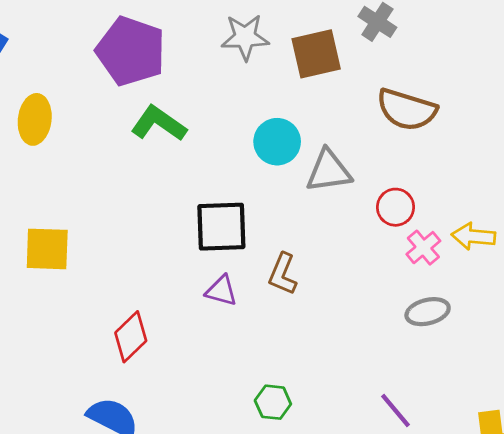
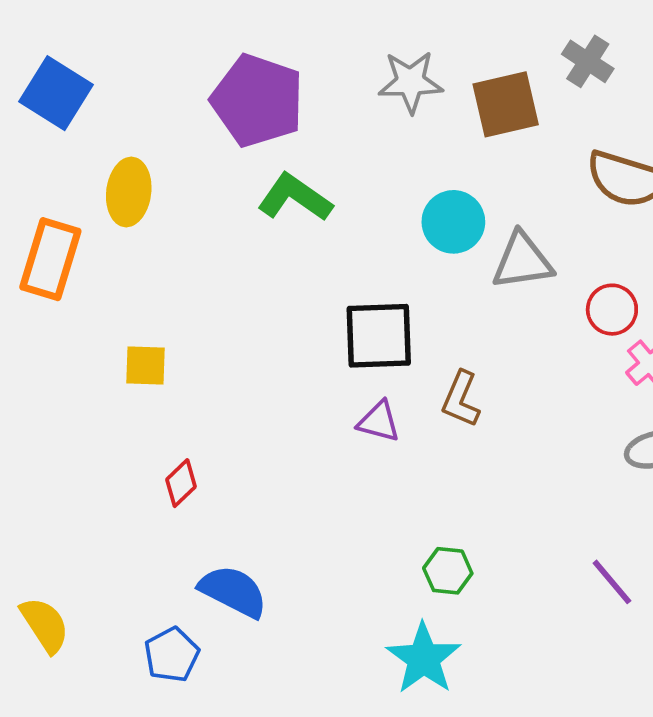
yellow square: (47, 249) -> (146, 366), size x0.7
red diamond: (131, 337) -> (181, 483), moved, size x0.7

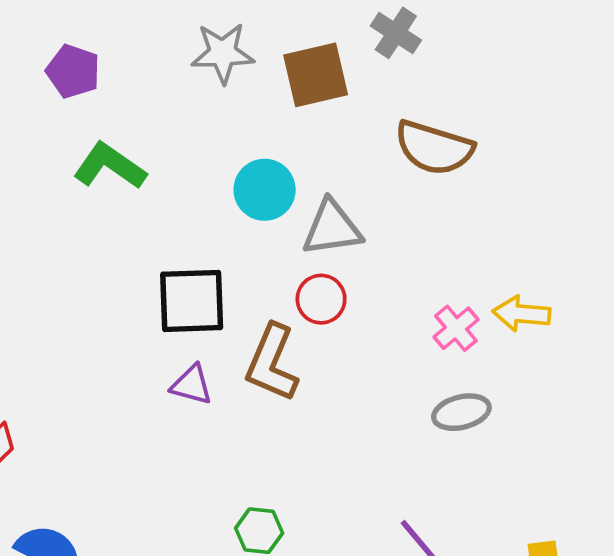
purple pentagon: (257, 101) -> (73, 71), size x0.6
red circle: (612, 310) -> (321, 299), moved
brown L-shape: (461, 399) -> (272, 363), size x1.4

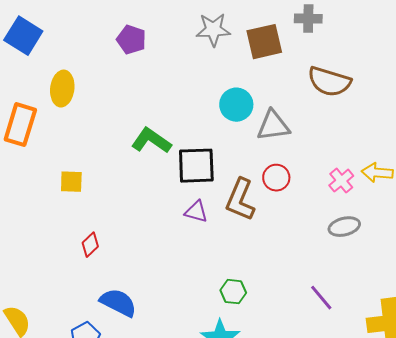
gray cross: (396, 33) -> (308, 19), turned -32
green L-shape: (110, 166) -> (151, 141), moved
red circle: (321, 299) -> (276, 178), moved

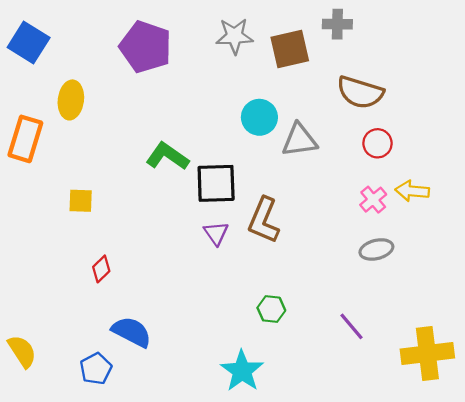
purple pentagon: (131, 40) -> (146, 47), size x1.6
red circle: (276, 178) -> (378, 143), moved
purple triangle: (196, 212) -> (216, 233), turned 40
green hexagon: (233, 292) -> (271, 309), moved

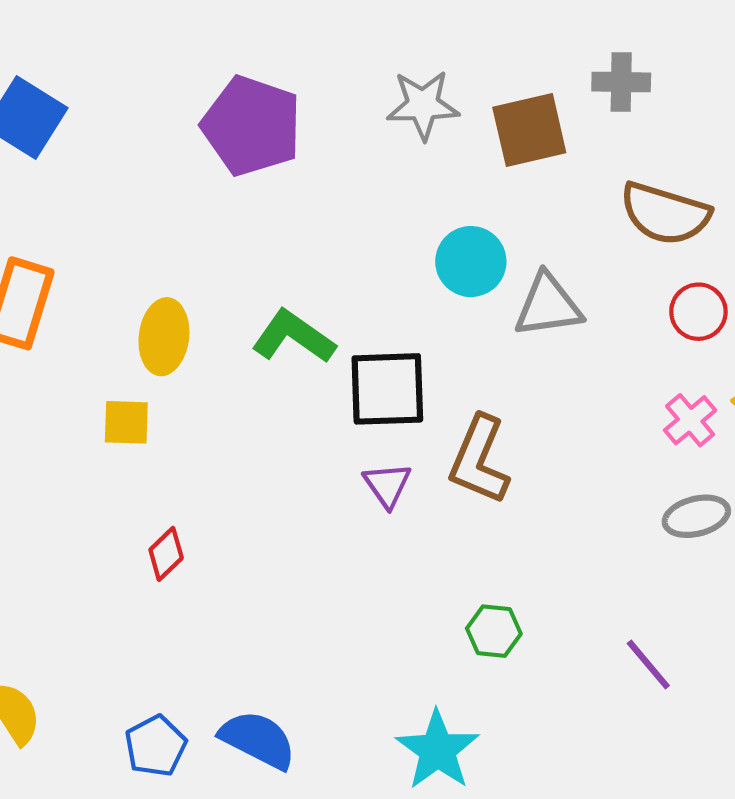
yellow ellipse: (71, 100) -> (164, 337), moved
blue semicircle: (132, 332) -> (258, 740), moved

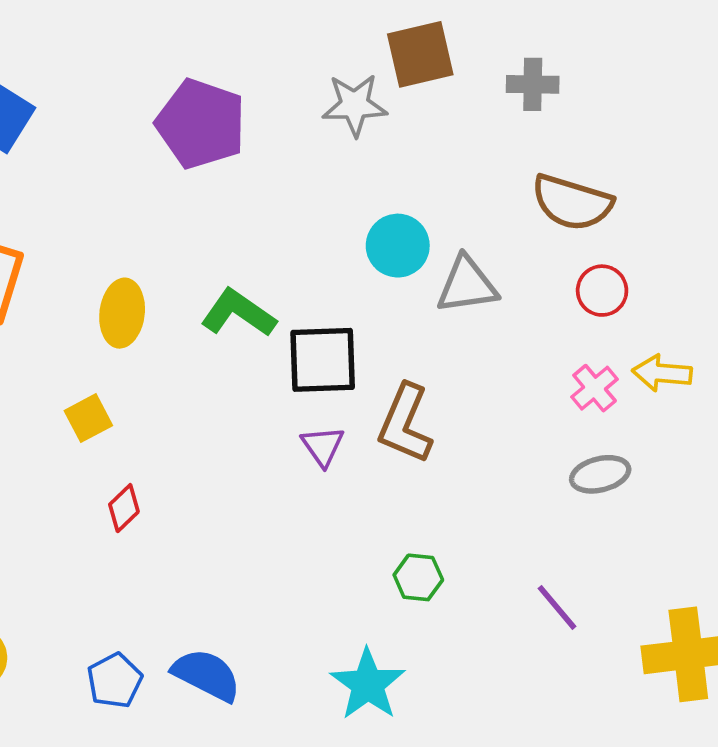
brown square: (529, 130) -> (420, 54), moved
yellow square: (126, 422) -> (88, 418), moved, turned -30

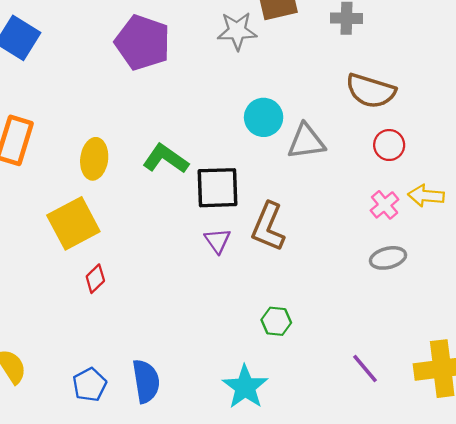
yellow square: (88, 418) -> (73, 223), size x1.8
purple line: (557, 607) -> (365, 369), moved
blue semicircle: (206, 675) -> (146, 381), turned 54

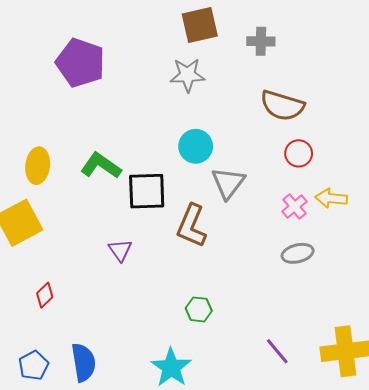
gray star: (237, 31) -> (187, 75), moved
cyan circle: (264, 117) -> (196, 146), moved
gray triangle: (306, 142) -> (228, 183), moved, turned -45
purple triangle: (217, 241) -> (120, 250), moved
red diamond: (95, 279) -> (45, 295), moved

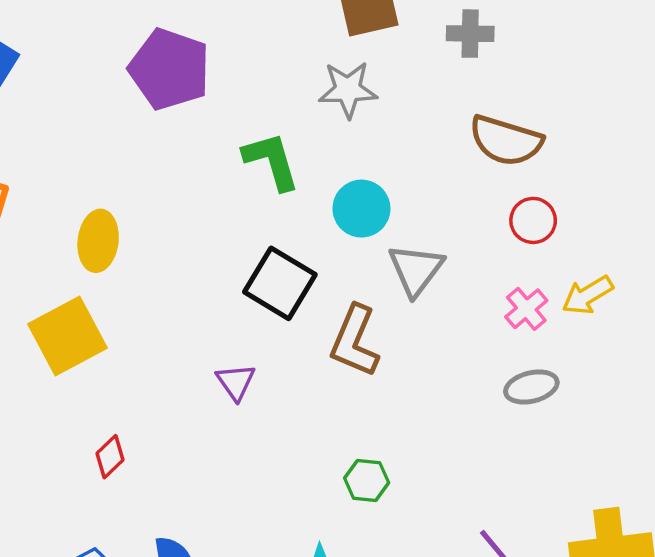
green L-shape: (101, 166) -> (271, 161), moved, turned 39
black square: (147, 191) -> (280, 283), turned 33
yellow arrow: (331, 198) -> (587, 295), turned -36

